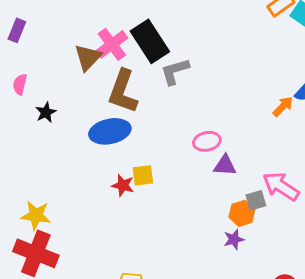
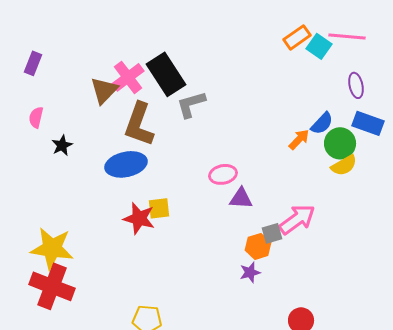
red star: (123, 185) -> (139, 218), size x1.4
pink arrow: (281, 186) -> (297, 219), turned 111
yellow star: (36, 215) -> (52, 248), size x1.4

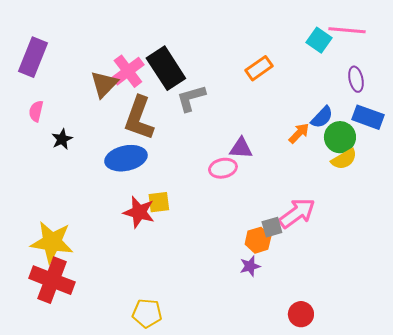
orange rectangle: (297, 37) -> (259, 68), moved
purple rectangle: (33, 63) -> (33, 57), size x1.6
purple triangle: (241, 198) -> (241, 148), moved

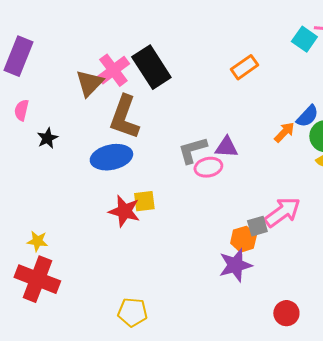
gray L-shape: (191, 98) -> (192, 150), moved
yellow star: (52, 242) -> (37, 241), size x0.5
purple star: (250, 266) -> (235, 265), size x1.6

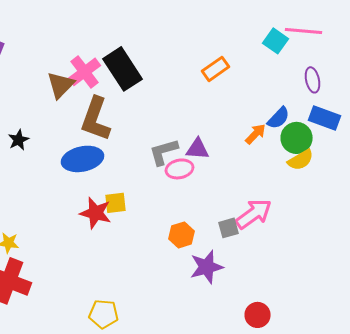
orange hexagon: (243, 239) -> (182, 235), moved

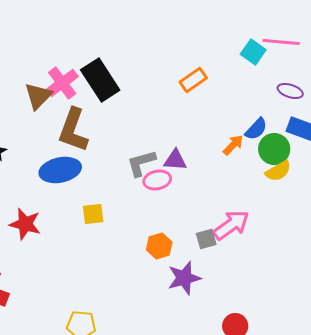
purple ellipse: (312, 80) -> (290, 91), turned -60
red star: (96, 213) -> (25, 224), moved

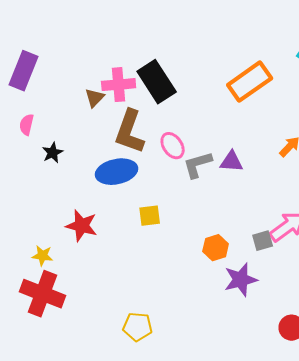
orange rectangle: (193, 80) -> (250, 82), size x1.6
pink cross: (62, 83) -> (119, 85), turned 32
brown triangle: (38, 96) -> (95, 98), size x0.7
pink ellipse: (157, 180) -> (173, 146), moved, turned 68

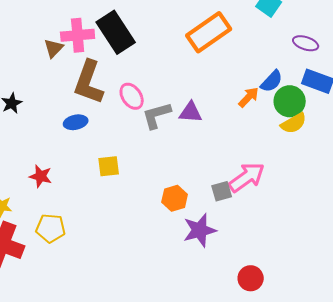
blue ellipse: (117, 172) -> (76, 122), size x0.6
red star: (82, 226) -> (41, 176), size x0.7
yellow pentagon: (138, 327) -> (51, 228), moved

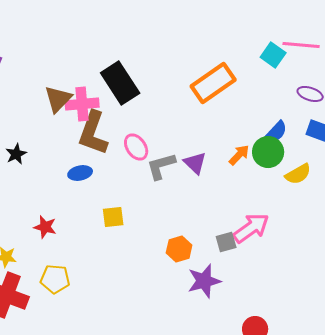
pink cross: (78, 35) -> (82, 104), moved
brown triangle: (54, 48) -> (58, 99), size x1.4
orange arrow: (249, 97) -> (239, 155), moved
green circle: (290, 101) -> (268, 152), moved
purple triangle: (191, 112) -> (195, 163), turned 40

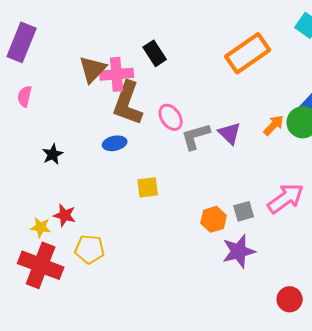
black rectangle: (120, 83) -> (155, 53), size x0.6
black star: (16, 154) -> (53, 154), moved
red star: (45, 227) -> (65, 215), moved
gray square: (226, 242) -> (244, 211), moved

